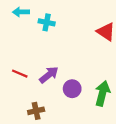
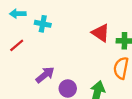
red line: (20, 74) -> (17, 45), moved, turned -63

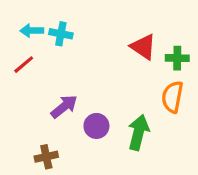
cyan arrow: (18, 14) -> (32, 31), moved

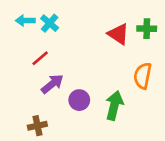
cyan cross: (61, 34) -> (50, 23), turned 30
green cross: (177, 58) -> (147, 29), moved
red line: (24, 65) -> (40, 58), moved

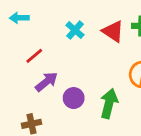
cyan cross: (50, 23) -> (75, 30), moved

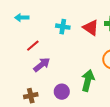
cyan cross: (75, 30) -> (63, 27), turned -32
purple circle: (74, 98) -> (62, 92), moved

